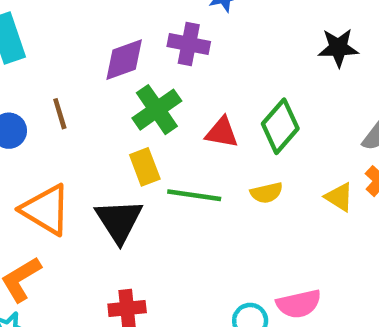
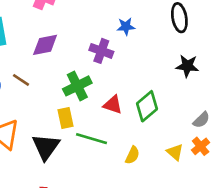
purple diamond: (124, 60) -> (45, 45), moved
brown line: (60, 114) -> (21, 80), turned -48
yellow semicircle: (267, 193) -> (132, 155), moved, turned -60

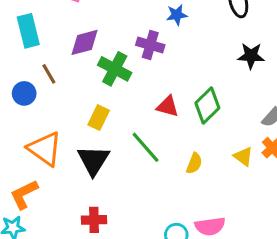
brown line: (21, 80) -> (49, 74), moved, turned 30
green cross: (77, 86) -> (115, 69), moved, turned -32
yellow rectangle: (65, 118) -> (99, 118), moved, turned 42
green line: (91, 139) -> (146, 147), turned 36

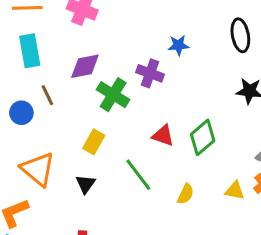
yellow triangle: (243, 156) -> (235, 191), turned -30
black triangle: (93, 160) -> (86, 184), size x0.6

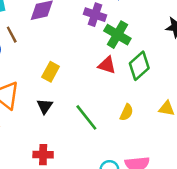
green cross: (113, 95) -> (117, 35), moved
green line: (138, 175) -> (86, 117), moved

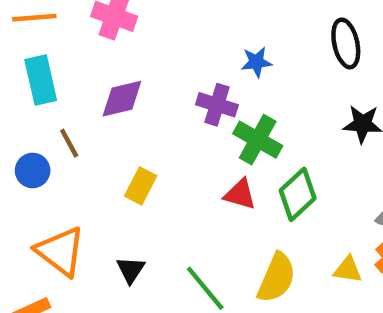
yellow rectangle: (51, 72) -> (141, 186), moved
yellow semicircle: (127, 112) -> (277, 278), size x1.6

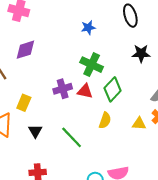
purple cross: (217, 105) -> (63, 89), moved, turned -30
yellow rectangle: (141, 186) -> (24, 103), moved
yellow semicircle: (277, 278) -> (105, 120), moved, size x0.7

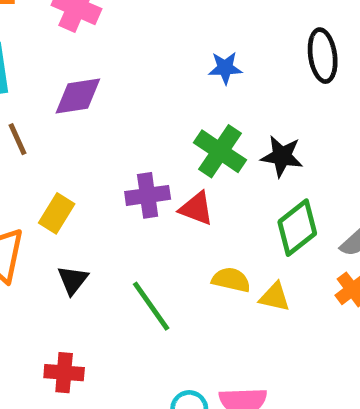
black star: (141, 53) -> (282, 156), moved
green diamond: (113, 89) -> (297, 228), moved
yellow semicircle: (105, 120) -> (231, 280), turned -105
yellow triangle: (139, 124) -> (275, 297), moved

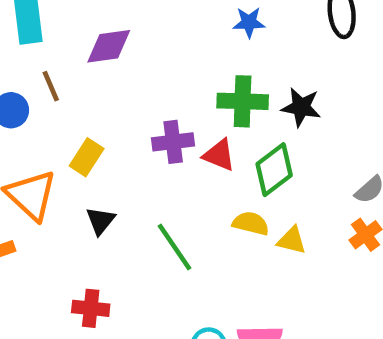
green cross: (220, 151) -> (243, 101), turned -33
green diamond: (297, 228) -> (274, 170), moved

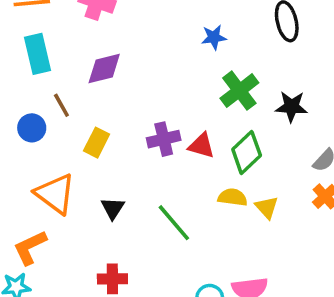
green cross: (243, 101) -> (239, 91), moved, turned -33
black star: (301, 107) -> (291, 107), moved
yellow rectangle: (87, 157) -> (97, 143), moved
yellow triangle: (292, 240) -> (267, 207), turned 40

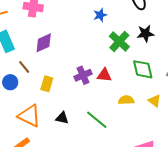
black star: (291, 107) -> (145, 33), moved
green diamond: (247, 152) -> (143, 69), moved, turned -50
yellow triangle: (267, 207) -> (155, 101), moved
black triangle: (113, 208) -> (62, 118), turned -40

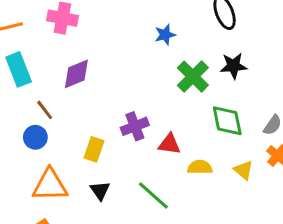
red triangle: (104, 75) -> (169, 144), moved
blue circle: (10, 82) -> (35, 137), moved
yellow rectangle: (47, 84) -> (94, 149), moved
orange triangle: (29, 116) -> (50, 185), turned -30
black triangle: (62, 118) -> (100, 191), turned 40

